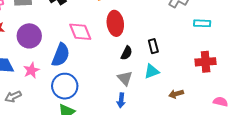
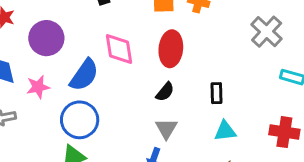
black semicircle: (127, 53) -> (165, 92), moved
cyan triangle: (152, 71) -> (225, 131), moved

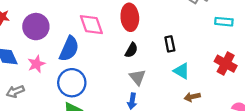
cyan triangle: (225, 131) -> (182, 71), turned 48
red cross: (284, 132) -> (226, 64), turned 30

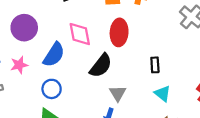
black semicircle: (131, 50) -> (101, 66), moved, size x1.6
blue circle: (72, 83) -> (52, 89), size x0.7

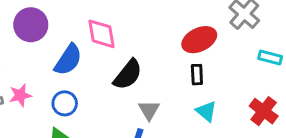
red ellipse: (119, 32) -> (199, 40), moved, turned 60
pink star: (19, 65) -> (20, 95), moved

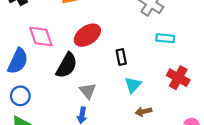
red ellipse: (199, 40) -> (87, 35), moved
cyan rectangle: (270, 58) -> (165, 38), moved
cyan triangle: (206, 111) -> (133, 85), turned 42

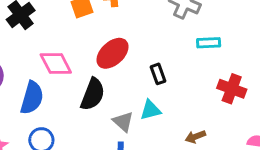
cyan triangle: (133, 85) -> (150, 110), moved, turned 42

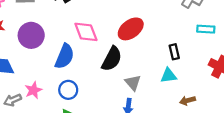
black rectangle: (158, 74) -> (174, 52), moved
cyan triangle: (150, 110) -> (169, 76), moved

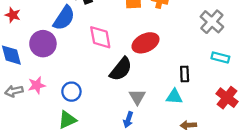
purple circle: (31, 35) -> (43, 44), moved
blue semicircle: (65, 56) -> (64, 18), moved

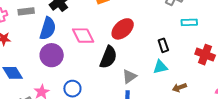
purple circle: (43, 44) -> (52, 55), moved
gray triangle: (137, 97) -> (129, 76), turned 42

